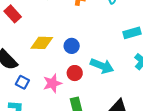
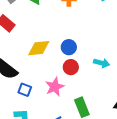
cyan arrow: (102, 66) -> (102, 63), size x0.7
red circle: (75, 73) -> (71, 67), moved

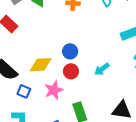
yellow diamond: (39, 48) -> (41, 65), moved
cyan arrow: (102, 63) -> (102, 69), turned 126

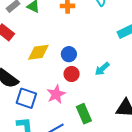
yellow diamond: (41, 65) -> (38, 52), moved
blue square: (24, 91) -> (26, 98), size x1.5

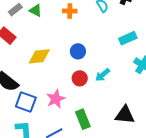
blue circle: (69, 54) -> (78, 51), moved
red circle: (72, 74) -> (80, 78), moved

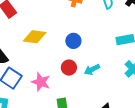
pink star: (56, 99) -> (41, 82), turned 30

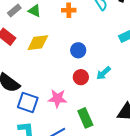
yellow diamond: (35, 37) -> (38, 43), moved

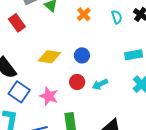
orange cross: (69, 10) -> (84, 14), turned 32
yellow diamond: (38, 43) -> (49, 57), moved

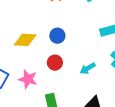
cyan arrow: (100, 84) -> (88, 68), moved

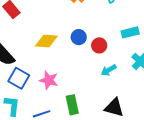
red circle: (55, 63) -> (99, 45), moved

